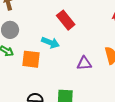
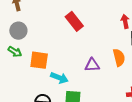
cyan arrow: (50, 43) -> (59, 78), moved

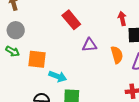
purple triangle: (92, 65) -> (89, 45), moved

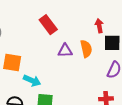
orange semicircle: (117, 55) -> (86, 49), moved

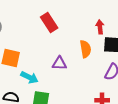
purple triangle: (65, 51) -> (59, 63), moved

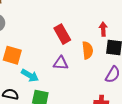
red rectangle: (49, 23) -> (62, 34), moved

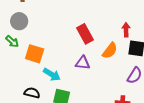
orange semicircle: (87, 50) -> (110, 51), turned 42

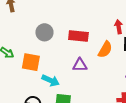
gray circle: (19, 21) -> (44, 32), moved
red rectangle: (85, 34) -> (78, 36), turned -48

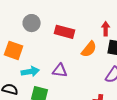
purple triangle: (80, 65) -> (60, 71), moved
cyan arrow: (51, 80) -> (30, 72), turned -42

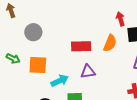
gray circle: (32, 23) -> (33, 32), moved
red rectangle: (65, 32) -> (81, 46), moved

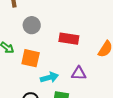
red rectangle: (81, 46) -> (69, 39), moved

